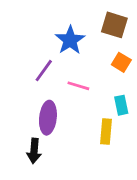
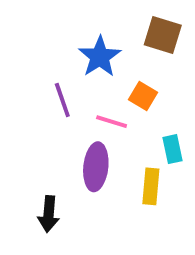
orange square: (121, 62) -> (143, 96), moved
purple line: (44, 71) -> (62, 100), turned -55
purple ellipse: (48, 118) -> (96, 167), moved

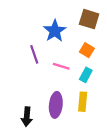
orange square: (143, 96) -> (87, 50), moved
cyan rectangle: (173, 149) -> (86, 75), moved, turned 40
purple ellipse: (96, 167) -> (56, 105), moved

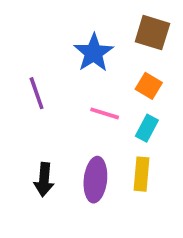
purple line: (34, 54) -> (37, 93), moved
black arrow: (27, 117) -> (44, 180), moved

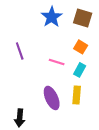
blue star: (94, 53) -> (52, 17), moved
black arrow: (44, 180) -> (20, 118), moved
purple ellipse: (95, 180) -> (52, 98), turned -30

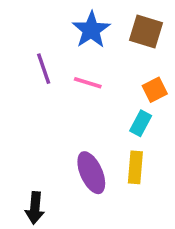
orange square: (81, 47) -> (155, 90), moved, turned 32
purple line: (20, 51) -> (44, 69), moved
pink line: (57, 62) -> (88, 83), moved

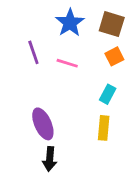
orange square: (155, 90) -> (114, 56), moved
purple ellipse: (91, 173) -> (43, 124), moved
black arrow: (35, 208) -> (50, 159), moved

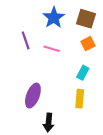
purple ellipse: (43, 124) -> (33, 96), turned 45
black arrow: (50, 159) -> (49, 123), moved

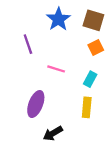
pink line: (52, 49) -> (56, 69), moved
black arrow: (49, 123) -> (53, 133), turned 54

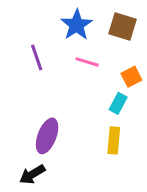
orange square: (96, 47) -> (131, 77), moved
pink line: (56, 69) -> (87, 62), moved
black arrow: (53, 133) -> (32, 174), moved

